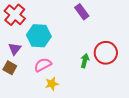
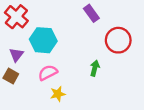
red circle: (106, 53) -> (118, 40), moved

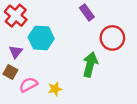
green arrow: (95, 68) -> (90, 64), size x1.6
pink semicircle: (48, 73) -> (28, 85), moved

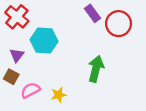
red circle: (112, 38) -> (119, 24), moved

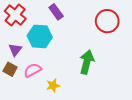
purple rectangle: (93, 13) -> (56, 12), moved
pink semicircle: (30, 90) -> (33, 70), moved

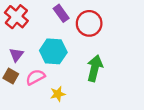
red circle: (107, 21) -> (89, 23), moved
cyan hexagon: (40, 36) -> (53, 51), moved

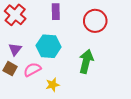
purple rectangle: (61, 13) -> (56, 12), turned 35
red circle: (89, 23) -> (95, 21), moved

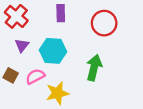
purple triangle: (15, 49) -> (22, 45), moved
yellow star: (53, 85) -> (57, 93), size x1.5

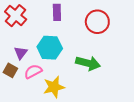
purple triangle: (22, 45) -> (21, 53), moved
green arrow: (94, 68) -> (88, 63), turned 90

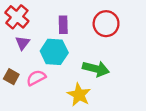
purple rectangle: (57, 12) -> (63, 25), moved
purple triangle: (21, 53) -> (23, 43), moved
yellow star: (54, 87) -> (79, 95), moved, turned -30

